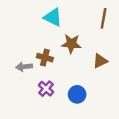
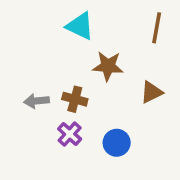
brown cross: (45, 58) -> (75, 99), moved

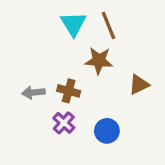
cyan triangle: (80, 26) -> (73, 24), turned 32
brown line: (157, 28) -> (109, 25), moved, turned -32

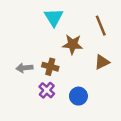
brown line: (109, 25) -> (101, 26), moved

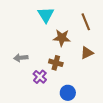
brown cross: (50, 67) -> (56, 63), moved
blue circle: (78, 96) -> (68, 93), moved

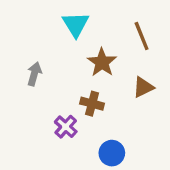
brown star: (62, 38) -> (102, 62), turned 30
gray arrow: (21, 58) -> (34, 74), moved, turned 112

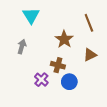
cyan triangle: (76, 24) -> (31, 16), moved
blue circle: (112, 153) -> (69, 82), moved

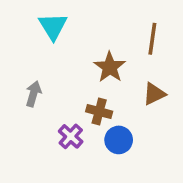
brown line: (89, 23) -> (152, 39), turned 30
gray arrow: (22, 47) -> (33, 94), moved

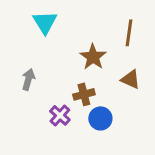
brown triangle: (154, 94) -> (130, 79), turned 50
brown cross: (99, 112) -> (84, 94), turned -30

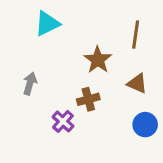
cyan triangle: (45, 22) -> (47, 23), turned 36
blue circle: (100, 118) -> (145, 125), moved

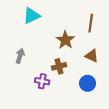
purple cross: (63, 121) -> (42, 81), turned -32
blue circle: (145, 125) -> (88, 83), moved

